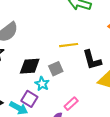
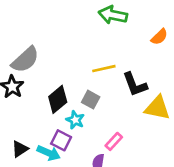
black diamond: (30, 66) -> (58, 99), turned -30
gray square: (56, 69) -> (91, 100), turned -32

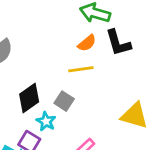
orange semicircle: (159, 37) -> (87, 43), moved
black L-shape: (135, 84) -> (118, 43), moved

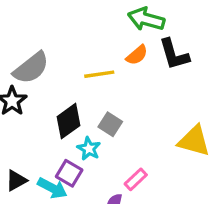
yellow line: (81, 69) -> (99, 74), moved

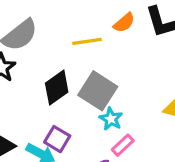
gray square: (110, 124) -> (98, 91), size x1.6
cyan star: (89, 149) -> (111, 119), moved

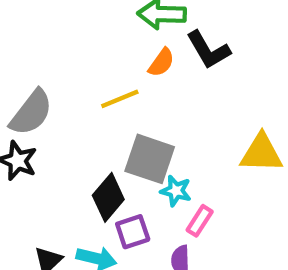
black diamond: (57, 88) -> (108, 197), moved
purple square: (57, 139) -> (133, 232), moved, turned -35

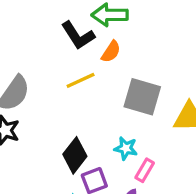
black L-shape: (208, 50) -> (78, 35), moved
gray square: (150, 159) -> (142, 97), moved

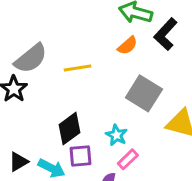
black L-shape: (78, 35) -> (166, 34), moved, turned 60
yellow line: (81, 80) -> (77, 68), moved

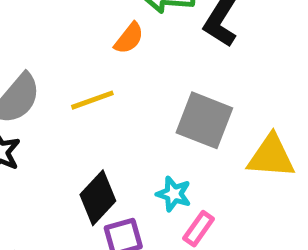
orange semicircle: (127, 46) -> (129, 38), moved

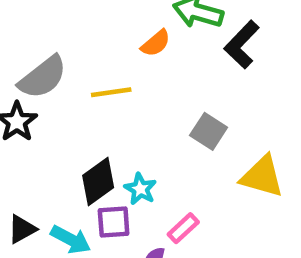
gray square: (204, 120) -> (209, 131), size x0.7
cyan star: (174, 194) -> (140, 189), moved

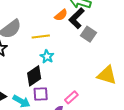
black L-shape: (242, 45) -> (77, 18), moved
gray square: (209, 131) -> (89, 34), moved
cyan star: (140, 189) -> (47, 57), moved

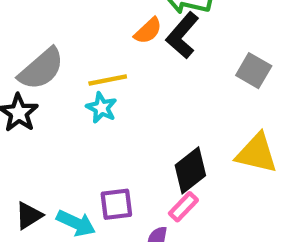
gray square: (89, 34) -> (254, 71), moved
cyan star: (47, 57) -> (101, 108), moved
black diamond: (34, 76) -> (190, 170), moved

